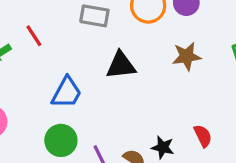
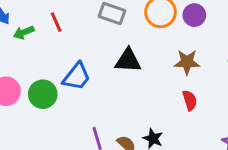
red semicircle: (203, 136) -> (190, 100), moved
green circle: (61, 140) -> (43, 94), moved

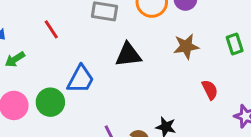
green arrow: (24, 32) -> (15, 59), moved
red semicircle: (190, 100) -> (210, 90), moved

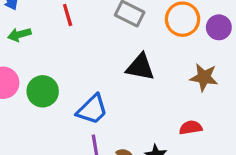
blue trapezoid: (81, 79) -> (92, 109), moved
red semicircle: (210, 90) -> (191, 128), moved, turned -90

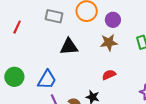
red line: (68, 15) -> (17, 27), turned 56
purple circle: (219, 27) -> (113, 20), moved

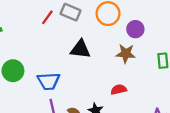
red line: (17, 27) -> (47, 17), moved
blue trapezoid: (47, 80) -> (49, 81), turned 45

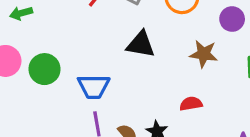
purple circle: (135, 29) -> (232, 19), moved

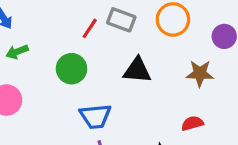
green circle: (45, 69) -> (72, 69), moved

